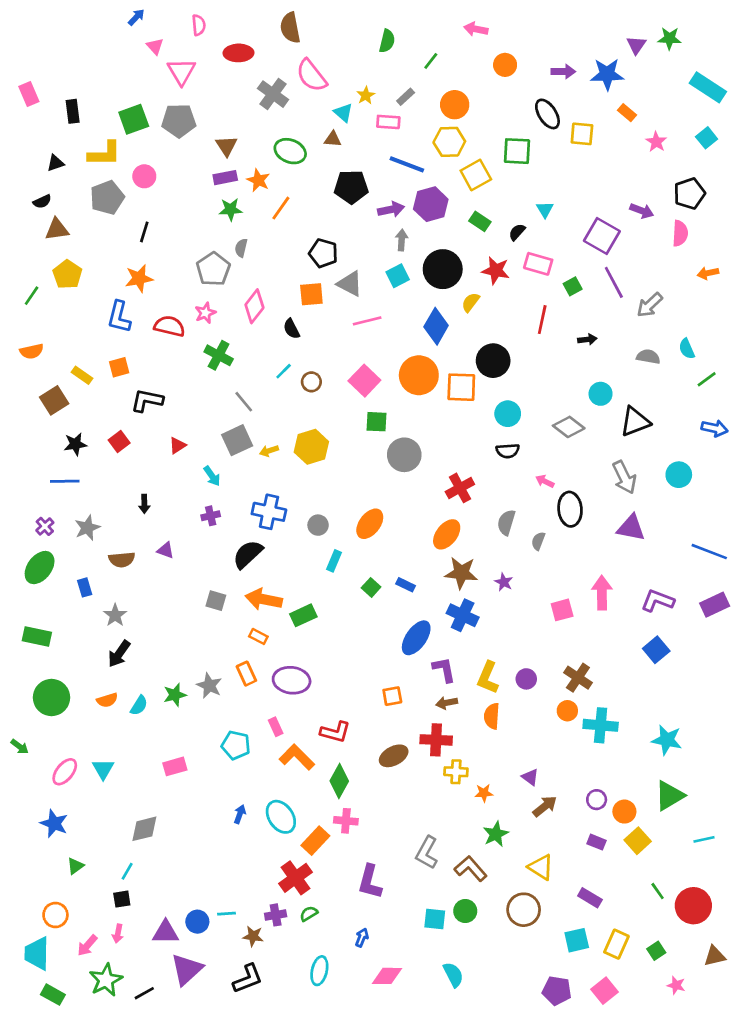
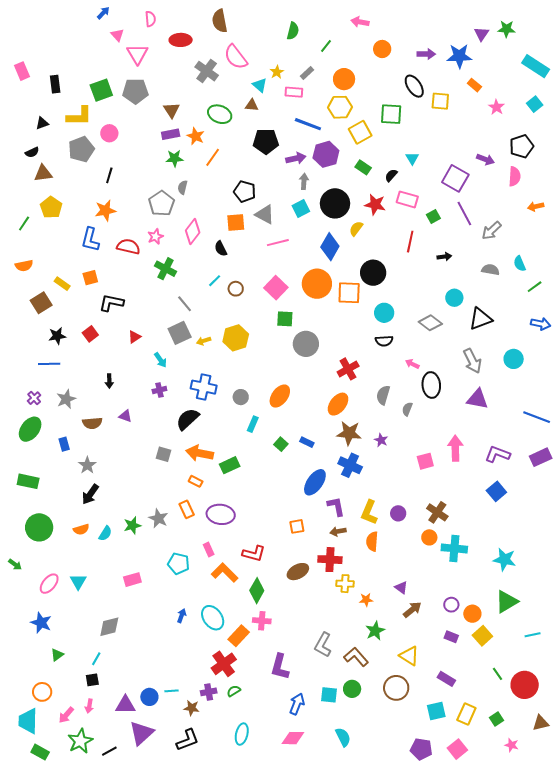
blue arrow: (362, 938) -> (297, 704), moved, size x1.5

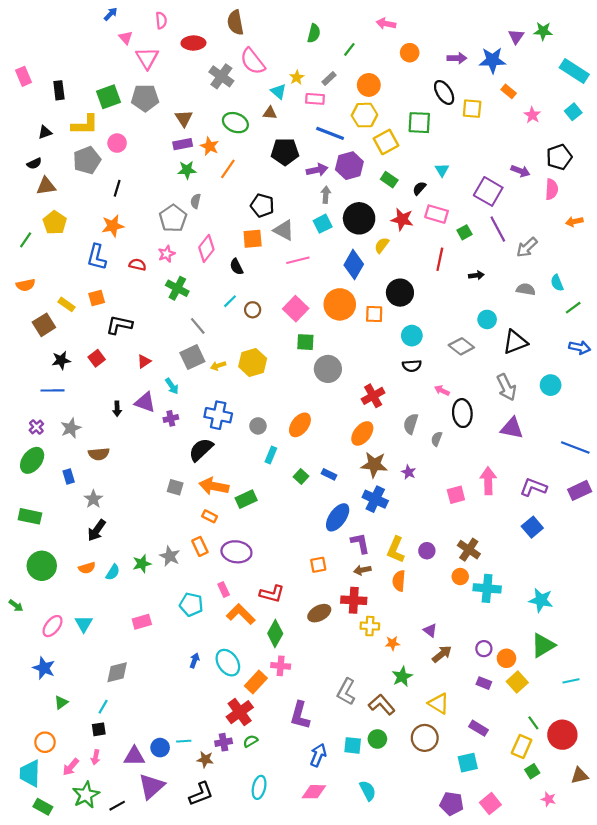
red semicircle: (128, 247) -> (137, 265), size x0.7
orange square: (349, 293) -> (374, 314), size x0.7
purple triangle: (125, 416) -> (145, 402), moved, size x1.5
yellow rectangle: (466, 714) -> (522, 747), moved

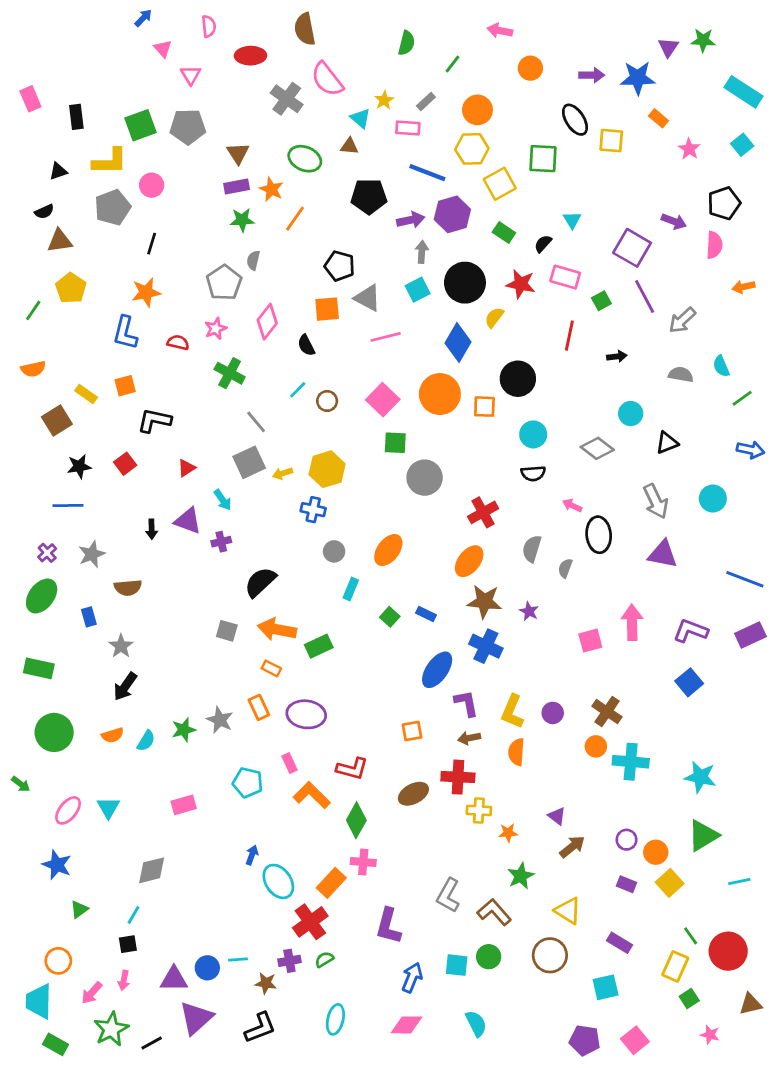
pink triangle: (147, 58) -> (191, 75), size x0.7
black triangle: (515, 342) -> (667, 443), size x0.7
blue cross: (218, 415) -> (313, 510), moved, size x0.7
cyan ellipse: (228, 663) -> (278, 881), moved

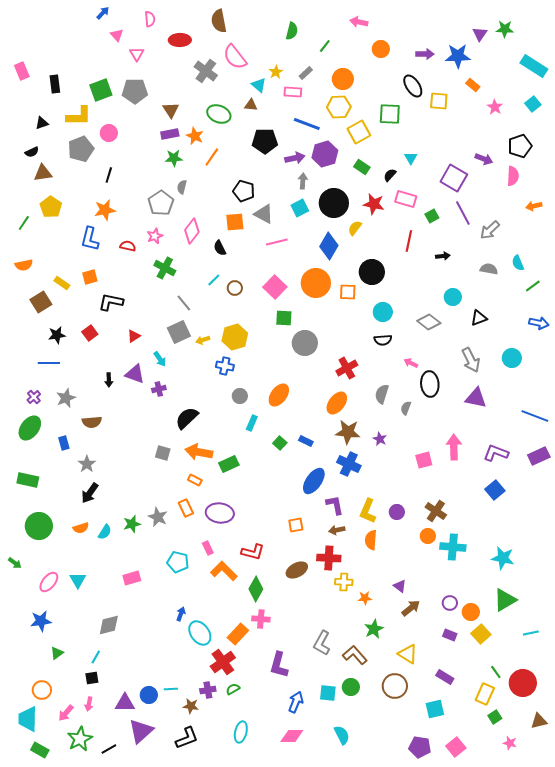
blue star: (57, 865) -> (41, 621), turned -30

